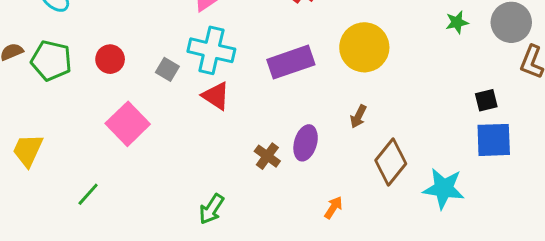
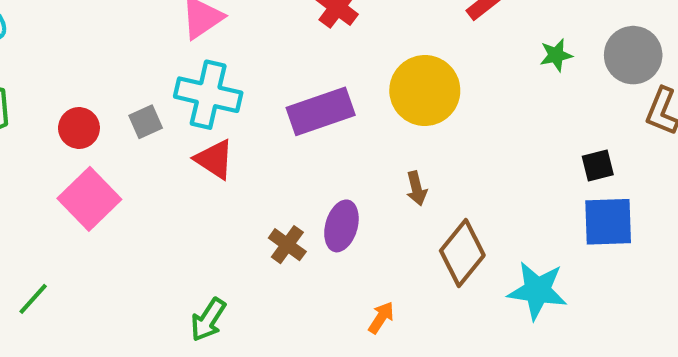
red circle: (110, 59) -> (79, 128), moved
gray square: (167, 69) -> (146, 122), turned 35
brown arrow: (358, 116) -> (416, 188), turned -40

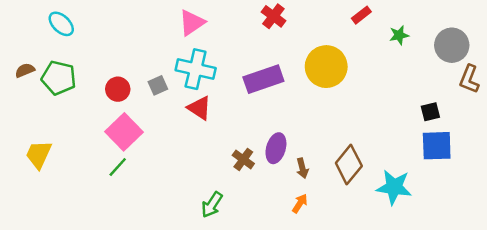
green star: (556, 55) -> (399, 35), moved
brown arrow: (416, 188) -> (302, 168), moved
green line: (33, 299) -> (118, 167), moved
green arrow: (208, 320) -> (212, 205), moved

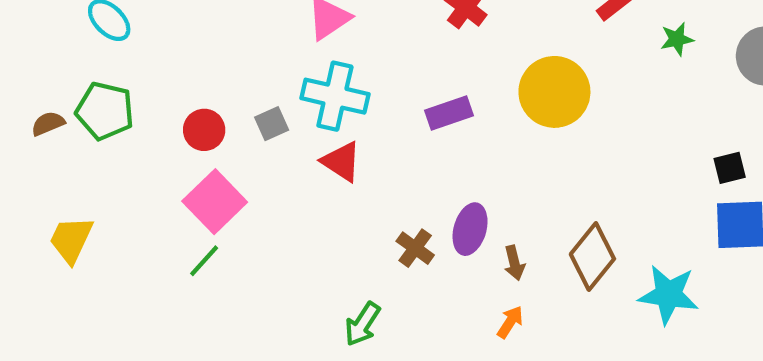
brown semicircle: (25, 70) -> (48, 124), moved
purple rectangle: (263, 79) -> (449, 113), size x0.7

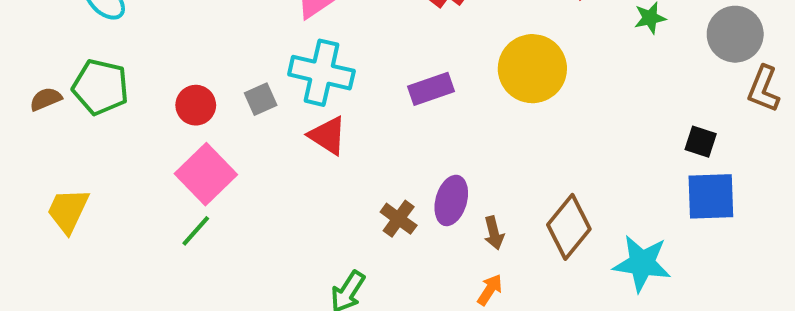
black square: (730, 168) -> (701, 142), turned 32

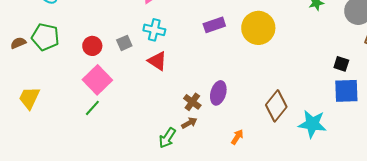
cyan cross: (321, 73) -> (154, 30), size x0.7
purple rectangle: (431, 89) -> (214, 25), moved
brown arrow: (494, 233) -> (189, 123), moved, turned -105

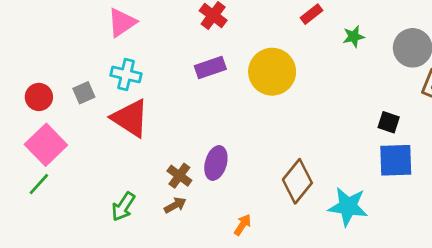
red triangle: (157, 61) -> (130, 118), size x1.4
green arrow: (167, 138) -> (123, 207), moved

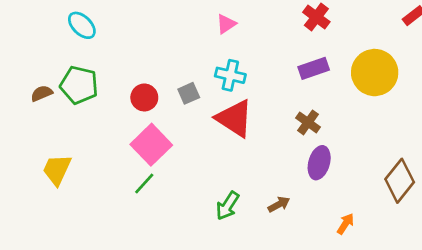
pink triangle: (122, 23) -> (226, 24), size x0.7
brown cross: (179, 176) -> (308, 122), moved

